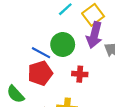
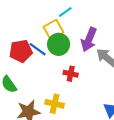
yellow square: (93, 15) -> (54, 30), moved
red pentagon: (40, 73) -> (21, 51), moved

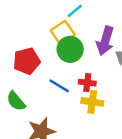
blue line: (38, 49) -> (59, 86), moved
yellow cross: (55, 104) -> (92, 102), moved

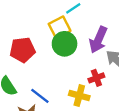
red cross: (87, 83) -> (96, 78), moved, turned -35
blue line: (59, 86) -> (40, 96), moved

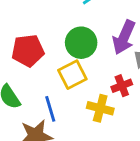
yellow square: (60, 27) -> (72, 75), moved
blue line: (40, 96) -> (50, 109), turned 36

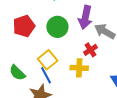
red pentagon: (28, 51) -> (24, 26), moved
yellow square: (72, 75) -> (48, 60), moved

